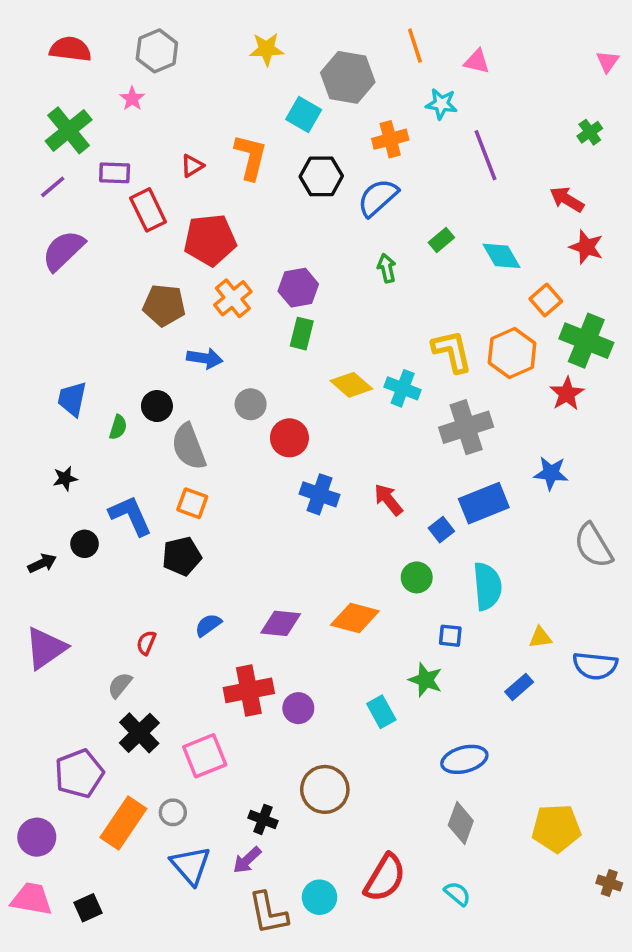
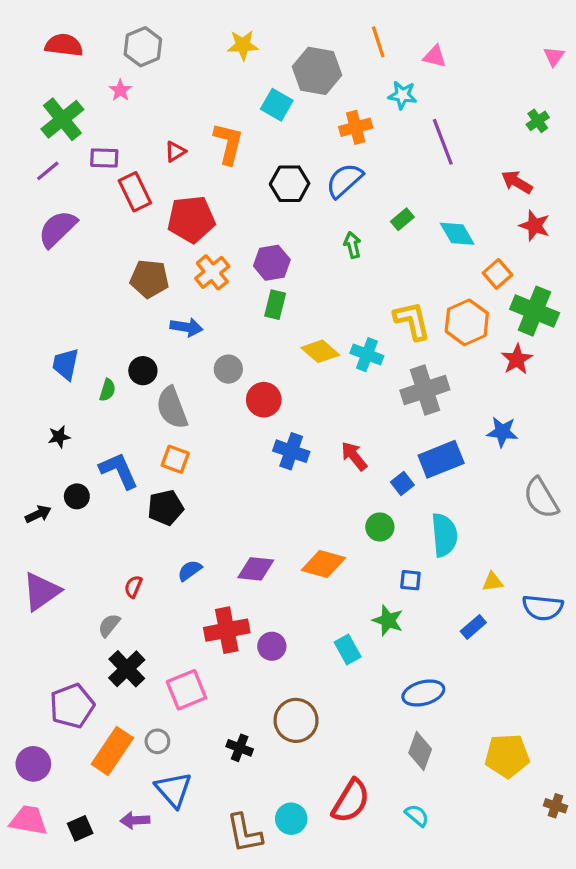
black hexagon: (321, 176) -> (290, 184), moved
purple arrow: (247, 860) -> (135, 820), moved, turned 40

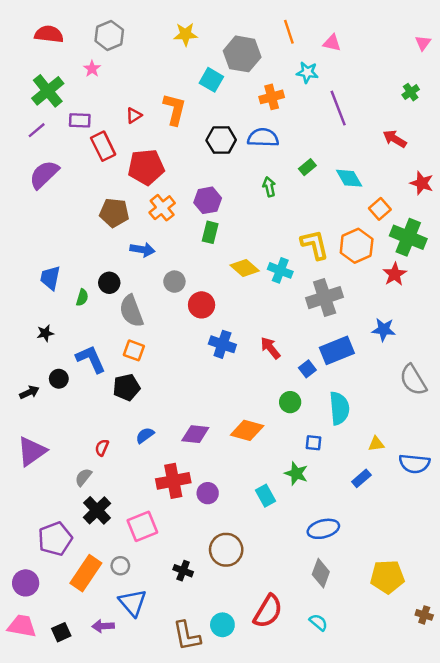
blue semicircle: (344, 180) -> (263, 138), turned 44
red star: (535, 226) -> (422, 183), moved

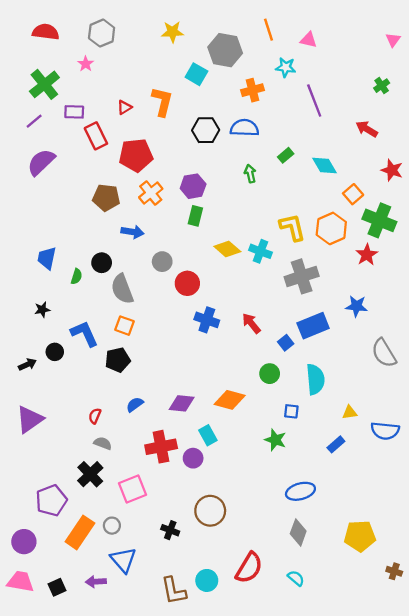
gray semicircle: (83, 477) -> (103, 443), moved, turned 72
cyan rectangle: (265, 496) -> (208, 435), moved

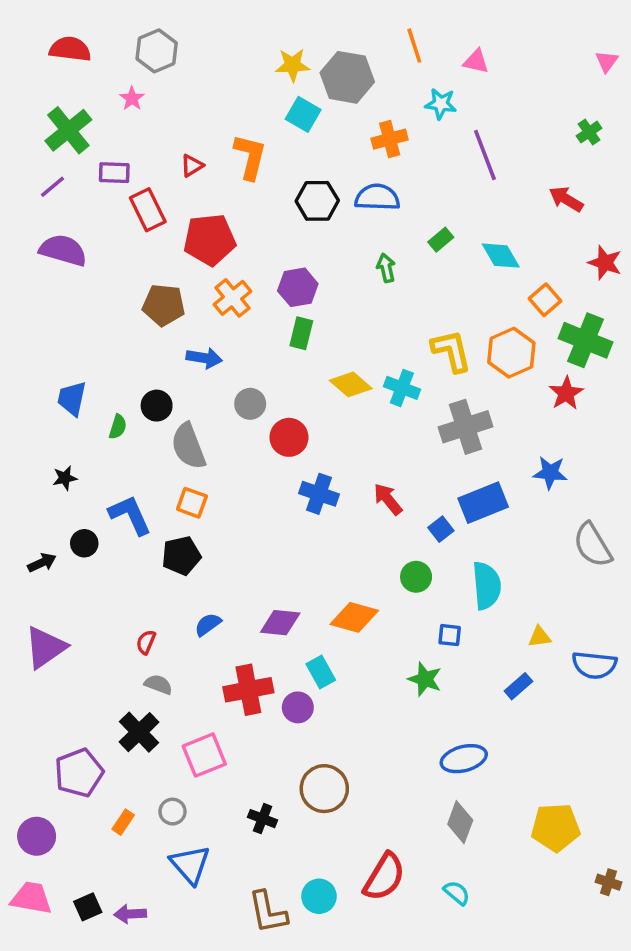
yellow star: (172, 32) -> (293, 65), moved
purple semicircle: (41, 162) -> (63, 250), turned 60
orange rectangle: (80, 532) -> (123, 822), size x0.5
purple arrow: (96, 582) -> (130, 914), moved

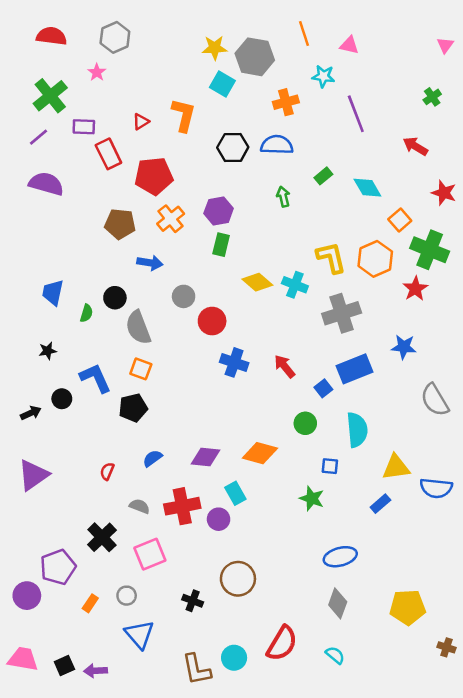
yellow triangle: (540, 637) -> (396, 467), size x1.6
gray semicircle: (158, 684) -> (140, 506), moved
purple circle: (37, 836) -> (27, 596), moved

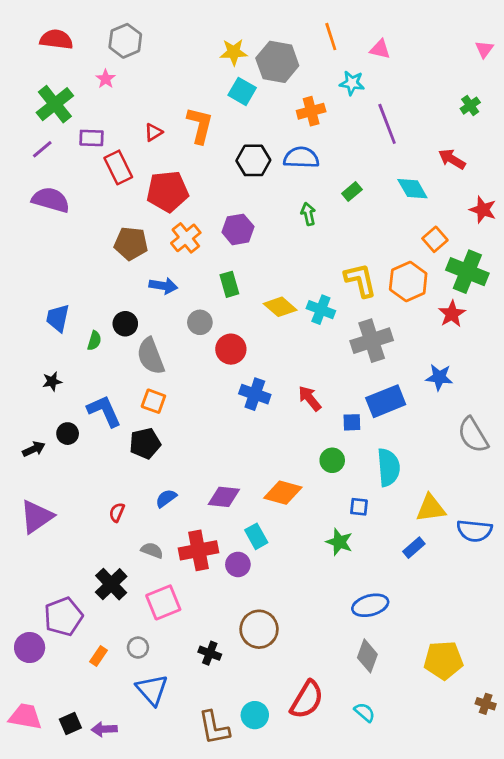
cyan diamond: (367, 188) -> (412, 189), moved
green rectangle: (221, 245) -> (229, 284), moved, turned -30
blue square: (323, 388) -> (352, 422), turned 36

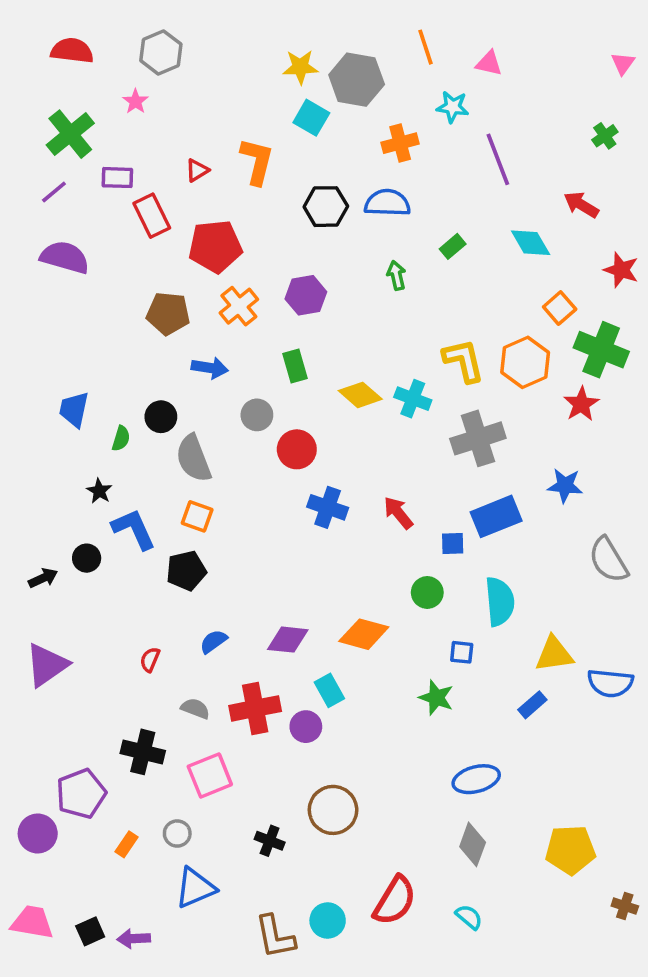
black star: (52, 381) -> (99, 491), moved, turned -30
black cross: (111, 584) -> (143, 752), turned -32
blue triangle: (152, 690) -> (195, 888), turned 48

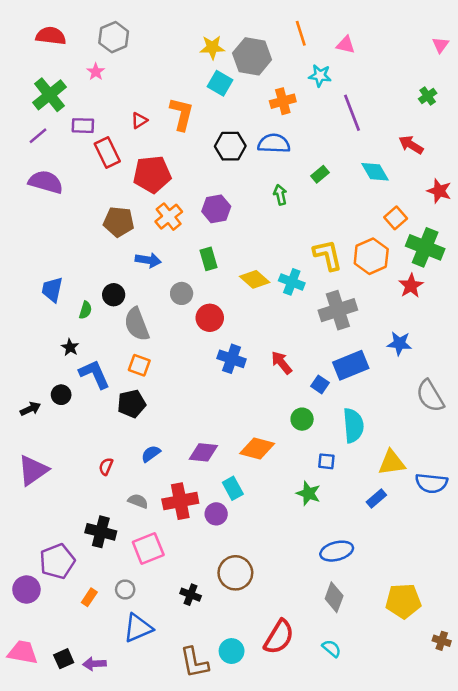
blue square: (453, 544) -> (320, 384), turned 36

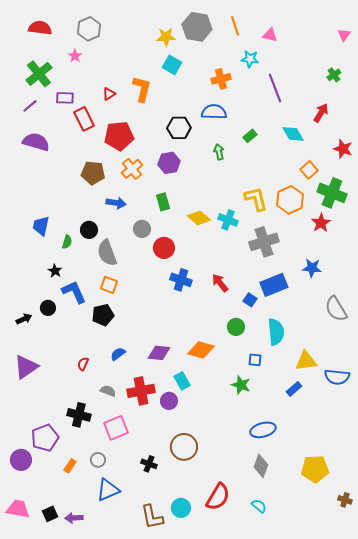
gray hexagon: (252, 56) -> (197, 27), moved
red arrow: (411, 145) -> (321, 113), turned 90
black hexagon: (230, 146) -> (179, 128), moved

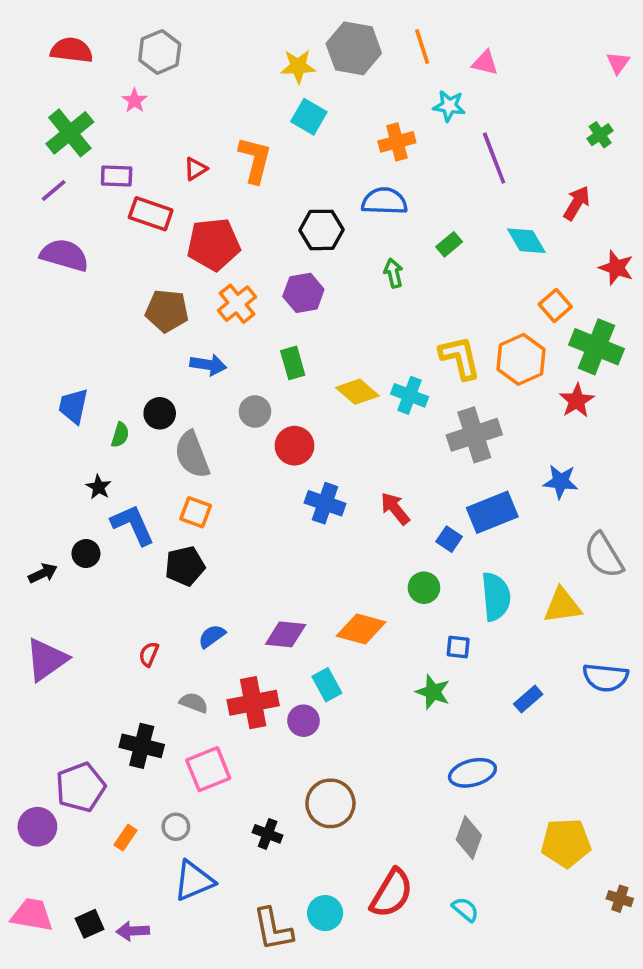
red rectangle: (84, 119) -> (151, 214), turned -45
yellow triangle: (306, 361) -> (562, 606), moved

